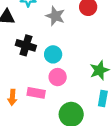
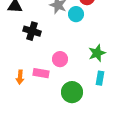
cyan circle: (53, 54) -> (76, 14), moved

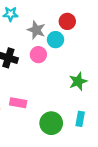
pink circle: (60, 59) -> (38, 55), moved
cyan rectangle: (100, 78) -> (80, 119), moved

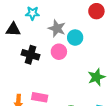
red circle: (67, 21) -> (96, 11), moved

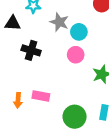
pink circle: (59, 52) -> (76, 55), moved

